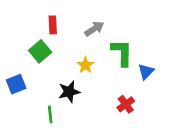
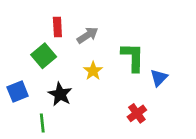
gray arrow: (94, 29) -> (88, 35), moved
black star: (69, 92) -> (60, 94), moved, turned -30
green line: (50, 114) -> (42, 123), moved

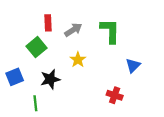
green L-shape: (133, 57) -> (110, 31), moved
black star: (60, 94) -> (50, 79), turned 30
red cross: (137, 113) -> (115, 95), turned -35

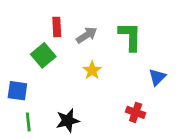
blue square: (15, 77) -> (17, 91), turned 30
black star: (50, 79) -> (68, 121), moved
green line: (35, 103) -> (28, 122), moved

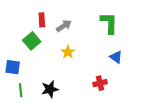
green L-shape: (130, 36) -> (109, 23), moved
blue triangle: (157, 77) -> (116, 57), turned -40
red cross: (136, 112) -> (100, 83), turned -32

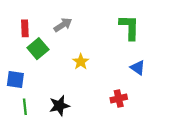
red rectangle: (42, 20) -> (25, 28), moved
gray arrow: (64, 26) -> (63, 25), moved

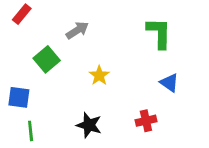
red rectangle: (25, 28) -> (22, 14), moved, turned 42
black star: (59, 106) -> (89, 125), moved, turned 30

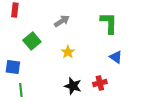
red rectangle: (22, 14) -> (15, 10), turned -32
gray arrow: (77, 30) -> (62, 21), moved
black star: (89, 125) -> (73, 86), moved

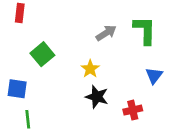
gray arrow: (62, 21) -> (106, 33), moved
blue triangle: (116, 57) -> (154, 75), turned 32
black star: (73, 86) -> (97, 97), moved

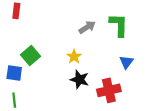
green square: (42, 54) -> (30, 56), moved
red cross: (133, 110) -> (109, 90), size x1.5
green line: (28, 119) -> (14, 100), moved

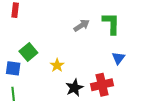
yellow star: (74, 57) -> (57, 65), moved
black star: (80, 79) -> (74, 88), moved, turned 30

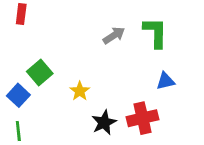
blue triangle: (118, 58) -> (165, 81), turned 40
blue square: (13, 68) -> (18, 95), turned 35

